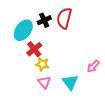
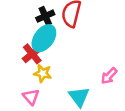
cyan ellipse: (23, 30) -> (44, 38), moved
pink triangle: (44, 82) -> (31, 97), moved

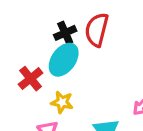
red cross: (32, 54) -> (31, 79), moved

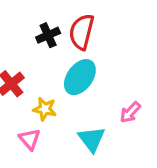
cyan ellipse: (64, 60) -> (80, 77), moved

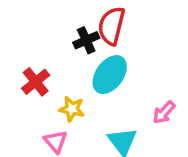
black cross: (48, 35) -> (86, 40), moved

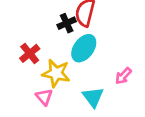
yellow star: (72, 109) -> (56, 73), size x1.5

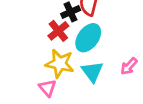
red cross: (30, 53) -> (58, 31), moved
cyan triangle: (93, 97) -> (92, 72), moved

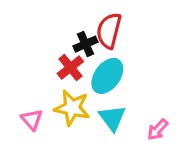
pink arrow: (129, 66) -> (158, 130), moved
pink triangle: (47, 88) -> (32, 120), moved

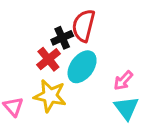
cyan triangle: (112, 118) -> (126, 108), moved
pink arrow: (158, 130) -> (123, 81), moved

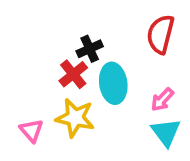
red semicircle: (84, 26) -> (160, 34), moved
cyan ellipse: (82, 67) -> (113, 83), turned -44

